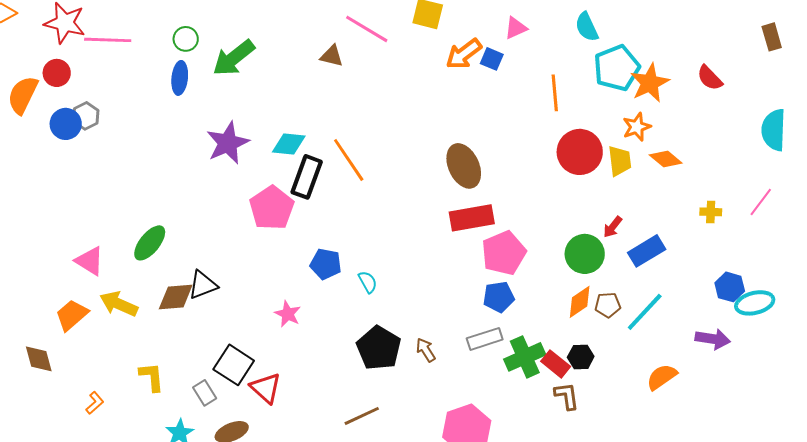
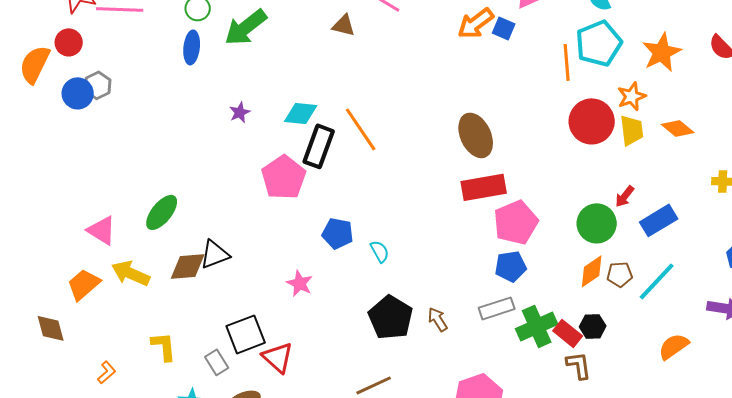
cyan pentagon: (617, 68) -> (599, 43), moved
orange star: (637, 127) -> (632, 96), moved
purple star: (228, 143) -> (240, 112), size x0.5
black square: (234, 365) -> (246, 334), turned 36

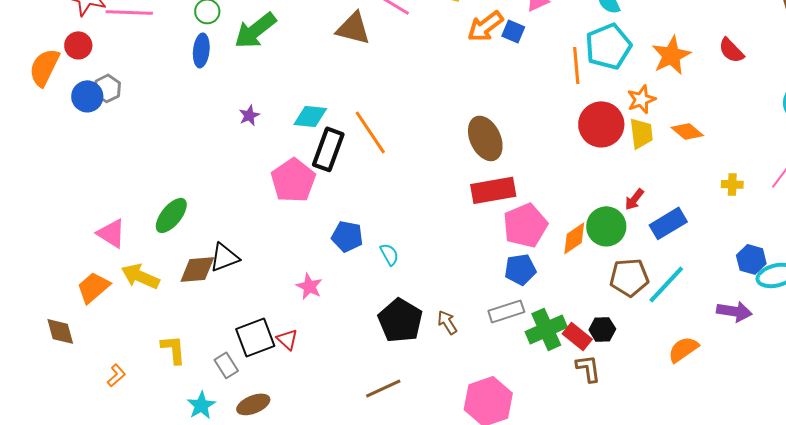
brown triangle: (344, 25) -> (353, 28), size x1.5
orange diamond: (592, 271) -> (574, 238), moved
brown pentagon: (620, 274) -> (629, 277), size x1.5
red triangle: (278, 357) -> (287, 339), moved, size x0.7

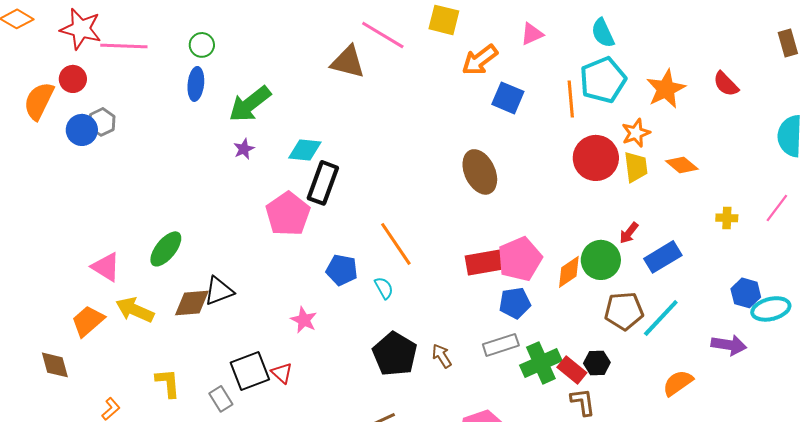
green arrow: (255, 30) -> (250, 104), moved
blue square: (513, 31) -> (508, 98), moved, size x1.4
orange line: (370, 132) -> (396, 244), moved
red rectangle: (493, 190) -> (488, 262), moved

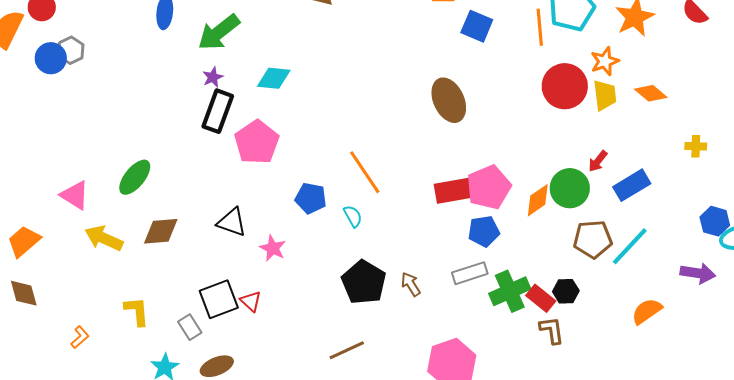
black rectangle: (323, 183) -> (218, 111), moved
black triangle: (219, 291) -> (232, 222), moved, turned 40
orange trapezoid: (88, 321) -> (24, 241), moved

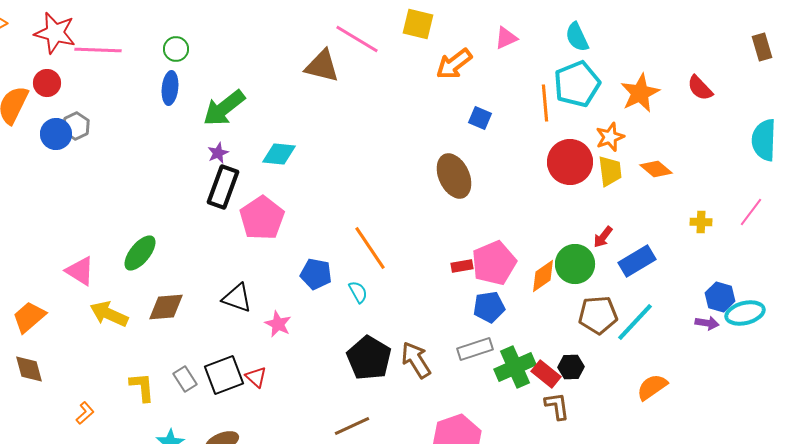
blue square: (477, 26) -> (480, 118), moved, size x0.7
red rectangle: (457, 190) -> (462, 266), size x0.5
purple arrow: (698, 273) -> (707, 323), moved, size x0.7
brown arrow: (411, 284) -> (416, 360), size x1.5
gray rectangle: (190, 327) -> (185, 379), moved

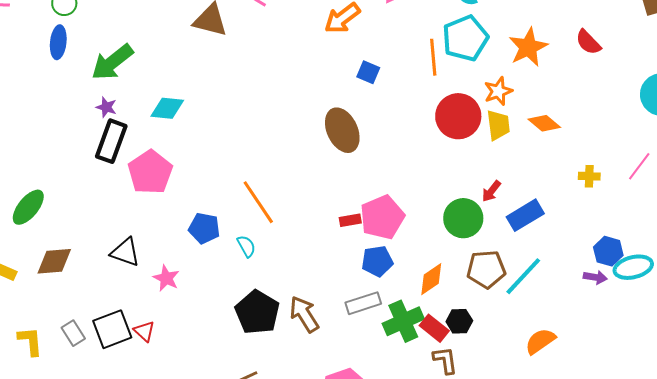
purple star: (218, 153) -> (106, 107), turned -30
orange diamond: (543, 276) -> (431, 279), moved

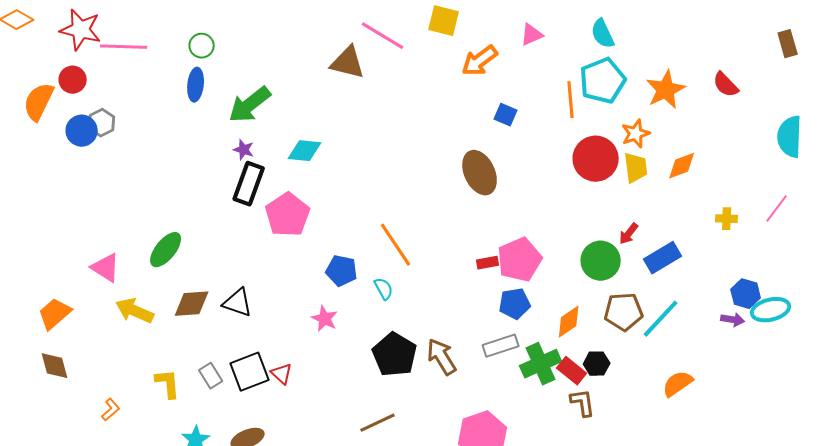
orange diamond: (544, 123) -> (682, 166), turned -60
black triangle: (125, 252) -> (238, 303), moved
pink star: (166, 278) -> (325, 319), moved

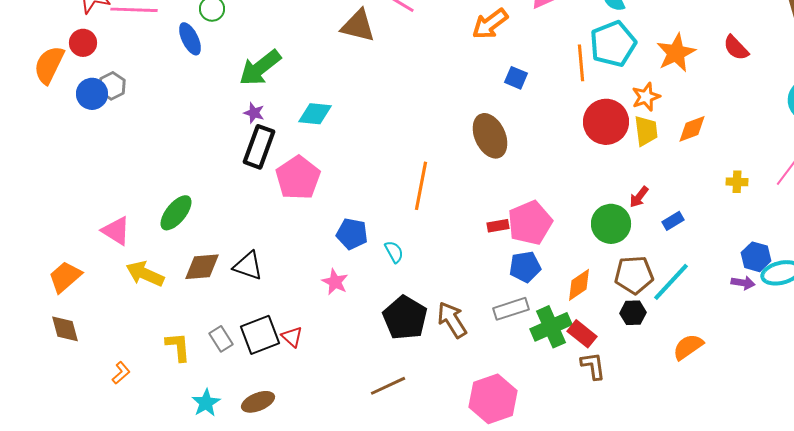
blue ellipse: (196, 85) -> (190, 39), moved, turned -32
orange line: (396, 245) -> (421, 186), moved, turned 45
blue rectangle: (663, 258) -> (673, 221), size x0.6
black hexagon: (597, 364) -> (633, 313), moved

